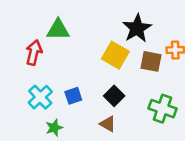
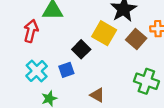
brown square: (151, 61) -> (136, 39), turned 30
black square: (114, 96) -> (81, 49), moved

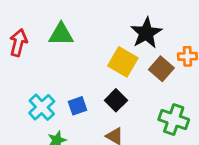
red arrow: (31, 31) -> (18, 43), moved
black square: (81, 49) -> (116, 100), moved

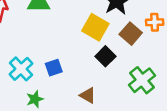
black square: (116, 100) -> (105, 56), moved
green cross: (174, 120) -> (142, 80), turned 32

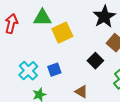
yellow square: (95, 27) -> (62, 33), moved, turned 35

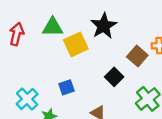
black star: (104, 17) -> (104, 26), moved
cyan cross: (28, 71) -> (27, 99), moved

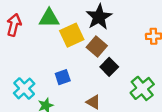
brown square: (137, 56) -> (97, 46), moved

